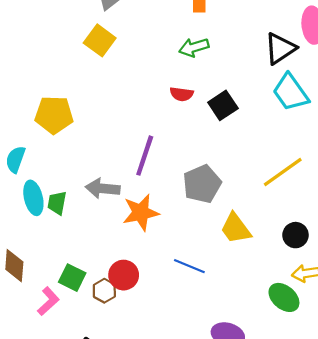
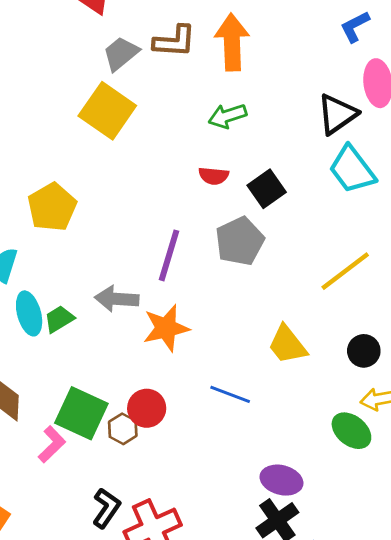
yellow square: (100, 40) -> (107, 111), size x1.4
yellow pentagon: (54, 115) -> (52, 207), turned -30
gray pentagon: (202, 184) -> (240, 241), moved
green trapezoid: (57, 203) -> (59, 319), turned 50
green square: (72, 278) -> (81, 413), size x1.5

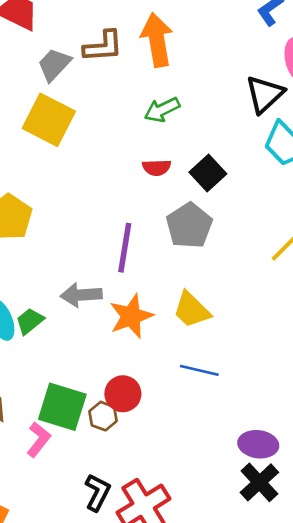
yellow trapezoid: (287, 345) -> (192, 310), moved

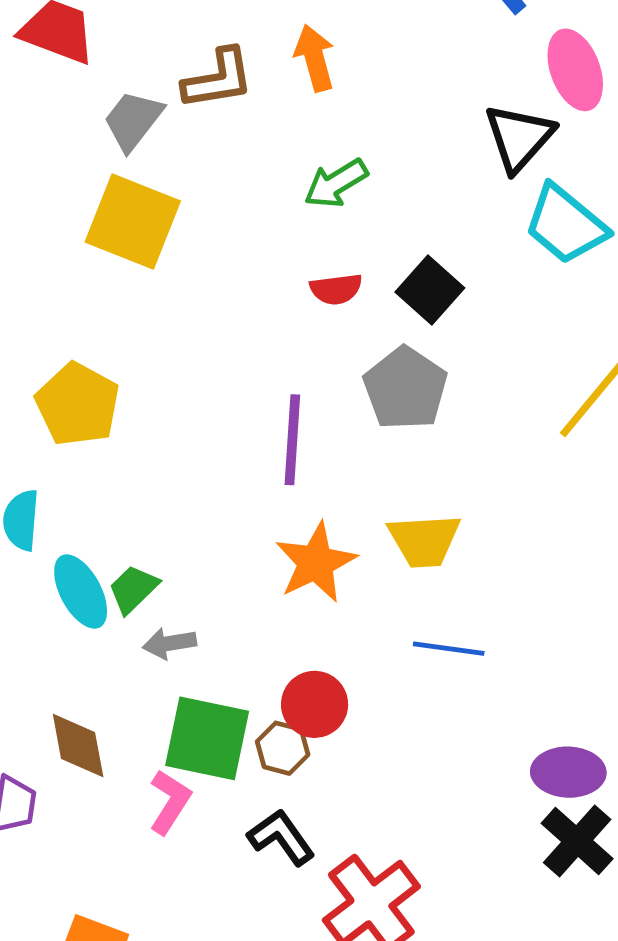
orange arrow: (157, 40) -> (315, 58), size x0.7
gray arrow: (81, 295) -> (170, 643), moved, size x0.7
yellow trapezoid: (192, 310) -> (424, 540), turned -42
black L-shape: (98, 492) -> (281, 837), moved, turned -57

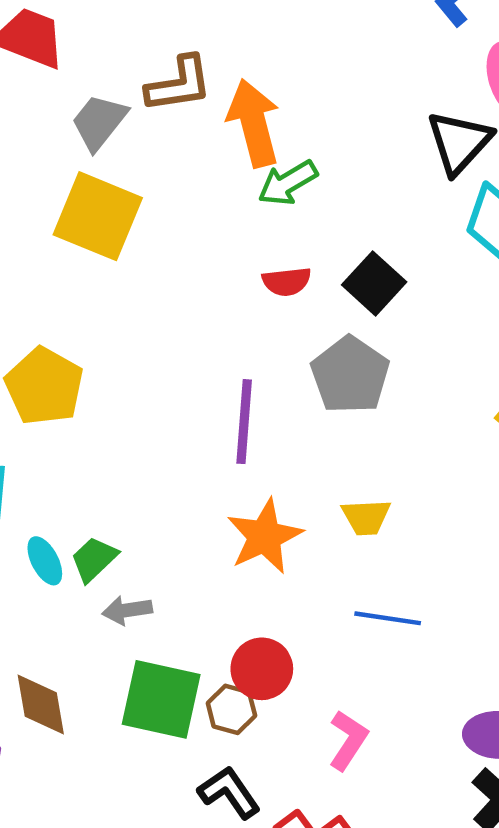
orange arrow: (315, 58) -> (254, 123), moved, size x1.4
yellow trapezoid: (424, 540) -> (366, 517), size x0.7
cyan ellipse: (81, 591) -> (45, 561), size x0.7
pink L-shape: (170, 802) -> (348, 740), moved

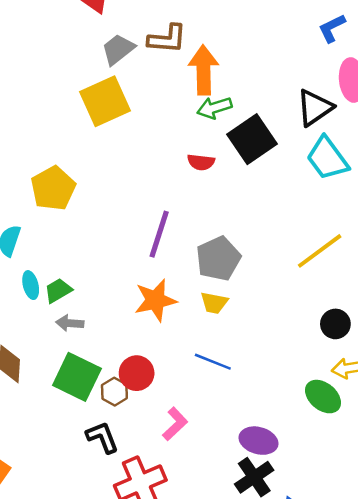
yellow square: (98, 216) -> (105, 101), turned 30
black square: (374, 283) -> (252, 139), moved, size x1.4
gray pentagon: (350, 375) -> (218, 259), moved

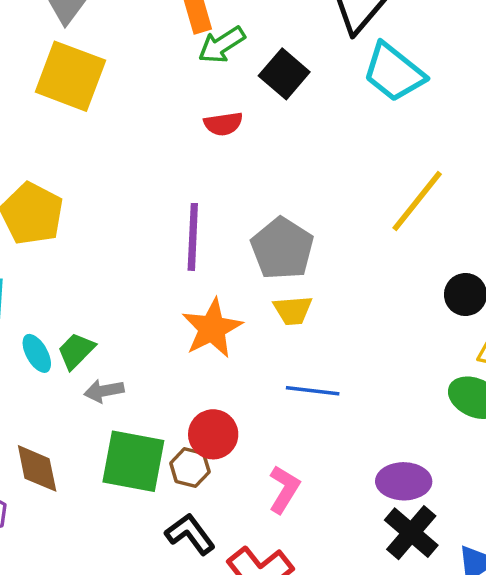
yellow square: (105, 101) -> (70, 76), turned -30
black square: (252, 139) -> (284, 74), size x0.7

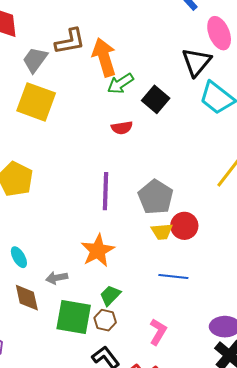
orange star: (212, 328) -> (98, 251), moved
green trapezoid: (76, 351) -> (110, 295), moved
red circle: (213, 434) -> (184, 226), moved
brown diamond: (37, 468) -> (27, 298), moved

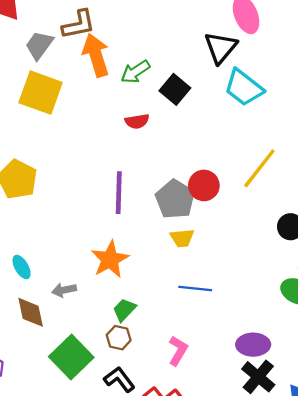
orange arrow: (104, 57) -> (96, 55), moved
red circle: (184, 226) -> (204, 185), moved
green square: (74, 317) -> (71, 357), moved, turned 36

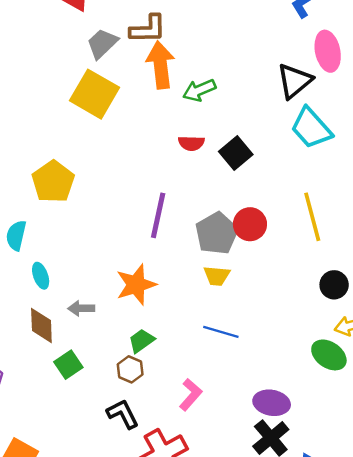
black square: (175, 89) -> (236, 153), moved
yellow line: (259, 168) -> (312, 217), turned -63
green square: (71, 357) -> (68, 365), moved, size x0.6

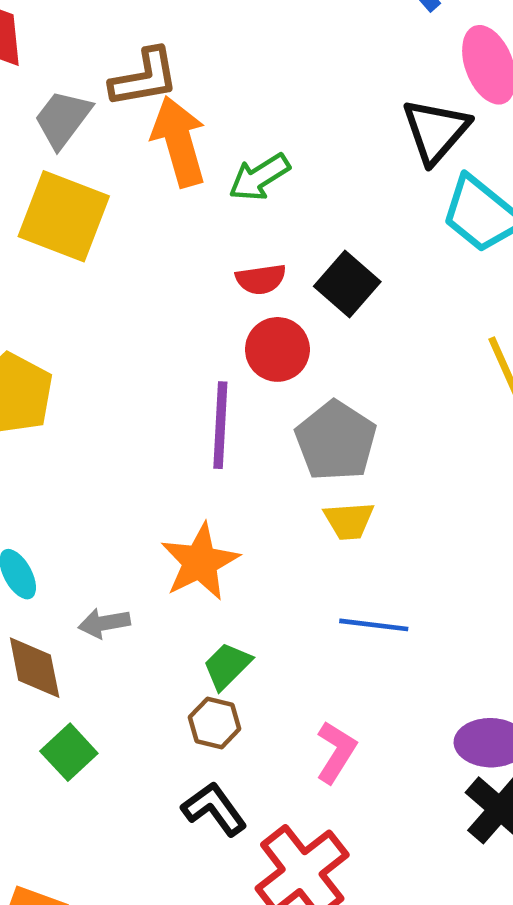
red circle: (250, 224) -> (277, 349), moved
green square: (68, 365) -> (69, 752), moved

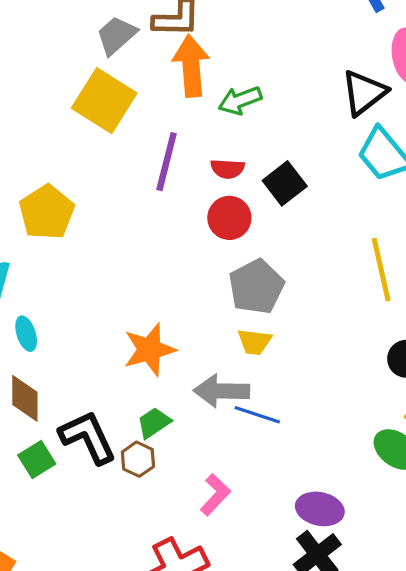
purple line: (220, 425) -> (167, 162), moved
gray arrow: (104, 623) -> (222, 391), moved, size x1.6
black L-shape: (214, 809) -> (88, 437), moved, size x1.4

